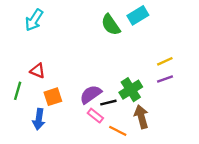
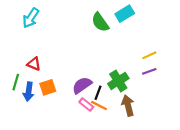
black line: (108, 103) -> (98, 93), turned -56
blue arrow: (39, 119) -> (29, 92), moved
orange line: (118, 131) -> (99, 106), moved

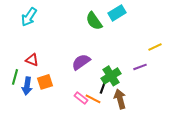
yellow line: (149, 55) -> (155, 47), moved
purple semicircle: (82, 85) -> (81, 62), moved
black line: (98, 93) -> (103, 87), moved

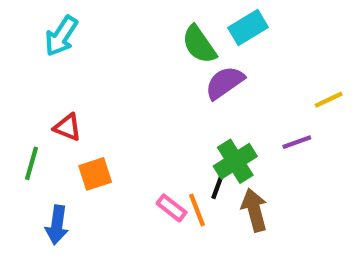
purple semicircle: (81, 62) -> (225, 83), moved
blue arrow: (27, 86) -> (57, 225), moved
orange line: (93, 99) -> (197, 210), turned 42

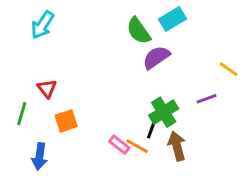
yellow line: (329, 100) -> (229, 69), turned 60
red triangle: (68, 127) -> (47, 88), turned 30
orange line: (197, 210) -> (137, 146), turned -40

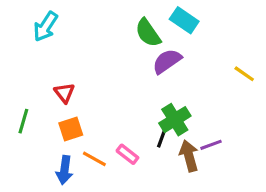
cyan rectangle: (173, 19) -> (184, 20), turned 65
red triangle: (47, 88) -> (64, 93), moved
purple line: (207, 99) -> (211, 145), moved
orange line: (137, 146) -> (94, 159), moved
blue arrow: (40, 156) -> (64, 170), moved

